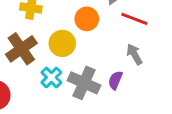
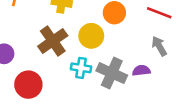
cyan cross: (51, 77) -> (81, 68), turned -36
purple semicircle: (115, 80) -> (141, 70), turned 60

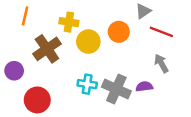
yellow circle: (91, 36) -> (88, 42), moved
brown cross: (53, 41) -> (47, 49), moved

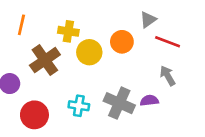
cyan cross: (87, 84) -> (79, 106), moved

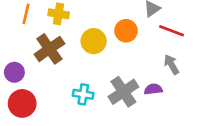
yellow cross: (68, 31) -> (59, 14), moved
gray cross: (119, 103) -> (123, 92), turned 32
red circle: (34, 115) -> (22, 103), moved

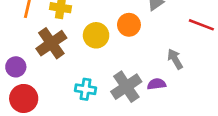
red line: (171, 31) -> (201, 25), moved

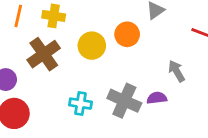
gray cross: (126, 87) -> (124, 101), turned -32

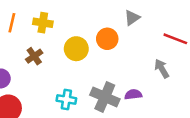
brown cross: (44, 54) -> (34, 56), size x0.6
gray arrow: (177, 71) -> (162, 69), moved

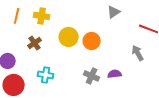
orange circle: (107, 39) -> (92, 41), moved
gray cross: (105, 97) -> (92, 76), size x0.7
cyan cross: (66, 99) -> (46, 75), moved

